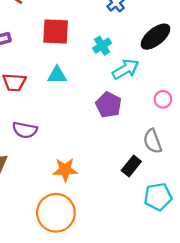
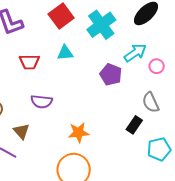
red square: (56, 32) -> (61, 16), turned -35
cyan cross: (102, 46) -> (101, 25), size x1.8
cyan arrow: (126, 69) -> (135, 53), moved

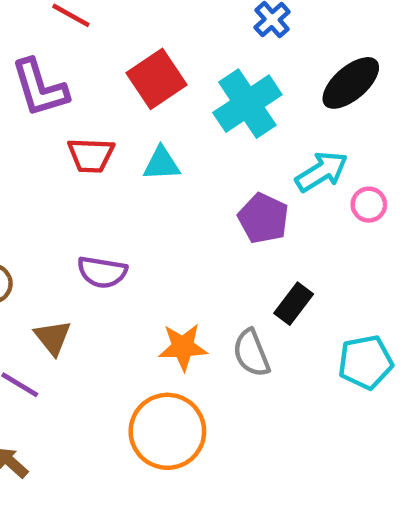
red trapezoid: (29, 62) -> (91, 155), moved
gray semicircle: (151, 102) -> (251, 353), moved
black rectangle: (134, 125) -> (294, 304), moved
cyan pentagon: (159, 149) -> (366, 362), moved

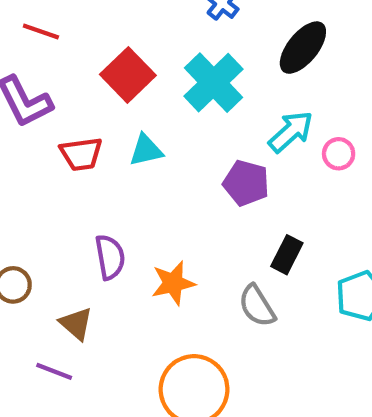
purple semicircle: (102, 272) -> (110, 257), turned -99
orange star: (183, 347) -> (173, 283), moved

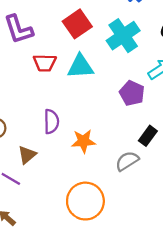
cyan triangle: (146, 150) -> (80, 66), size x1.4
gray semicircle: (257, 306) -> (127, 161), turned 80
brown triangle: (76, 324) -> (27, 155), turned 30

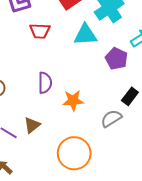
cyan triangle: (80, 66) -> (85, 35), moved
brown triangle: (27, 155) -> (32, 125), moved

